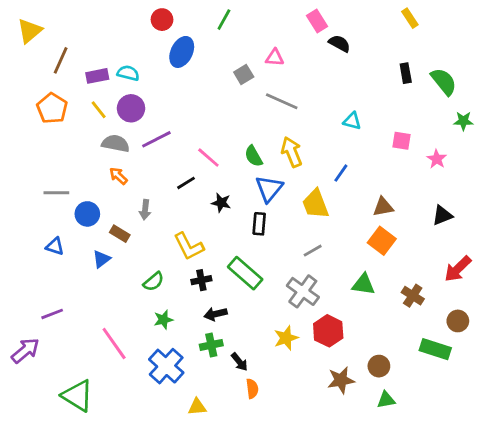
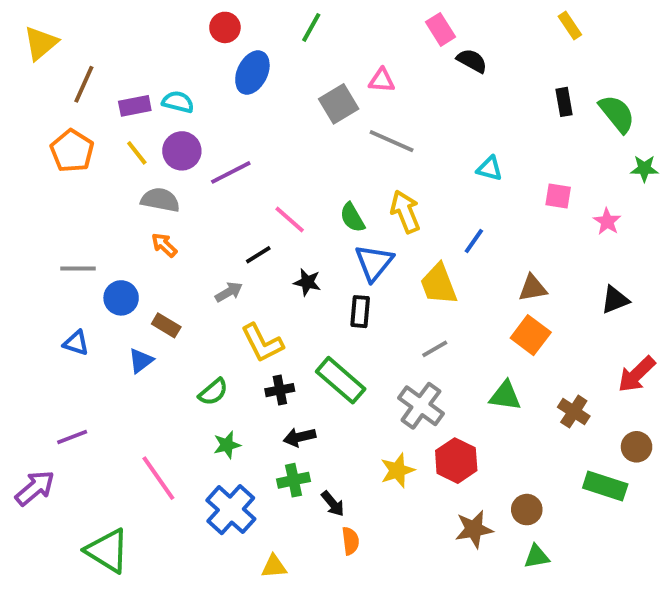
gray square: (244, 74) -> (339, 104), size x1.4
purple line: (156, 139) -> (231, 172), moved
gray arrow: (145, 210) -> (229, 292), moved, turned -126

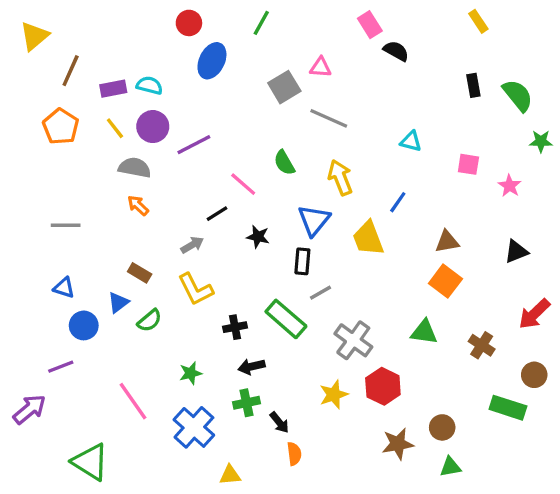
green semicircle: (352, 218) -> (284, 163), moved
blue circle: (121, 298) -> (84, 325), moved
yellow L-shape: (262, 343) -> (196, 289), moved
gray line: (435, 349) -> (320, 293), moved
green semicircle: (213, 392) -> (149, 321), moved

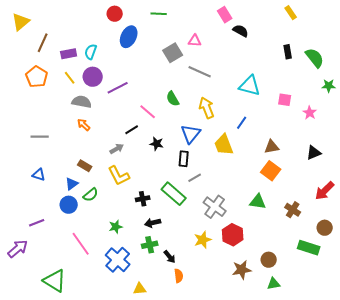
green line: (261, 23) -> (159, 14), turned 63
cyan semicircle: (149, 85) -> (91, 52), turned -84
cyan triangle: (411, 141) -> (250, 86), size x1.6
blue circle: (84, 325) -> (69, 205), moved

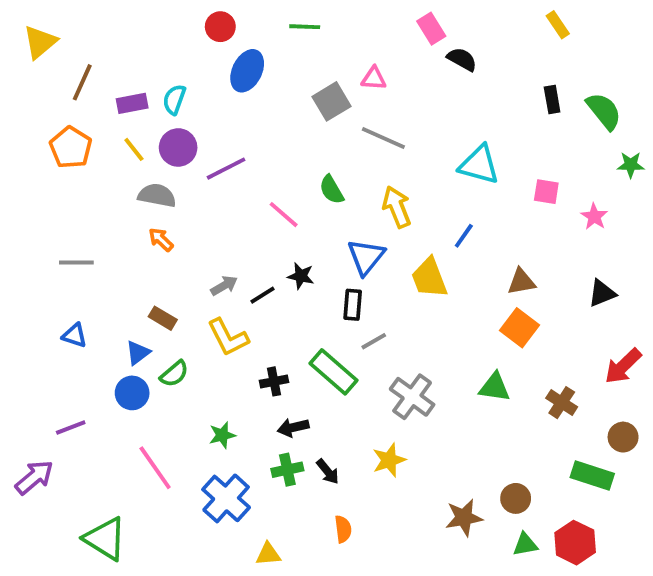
black line: (132, 130) -> (262, 295), moved
red hexagon: (233, 235) -> (575, 543), moved
black arrow: (170, 257) -> (328, 472), moved

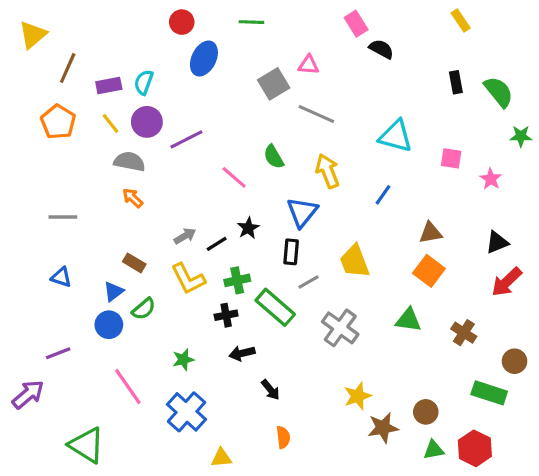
black star: (301, 276) -> (248, 228), turned 30
yellow trapezoid: (429, 278) -> (354, 261), moved
red arrow: (623, 366) -> (507, 282), moved
yellow star: (389, 460) -> (358, 396), moved
green cross: (287, 470) -> (237, 280), moved

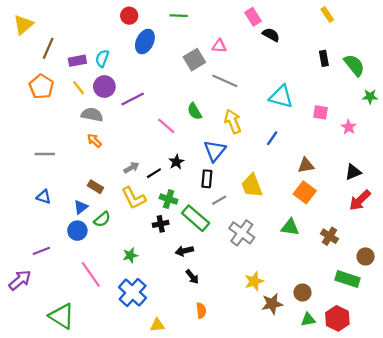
green cross: (237, 280) -> (169, 199), turned 30
black arrow: (242, 353) -> (184, 251), moved

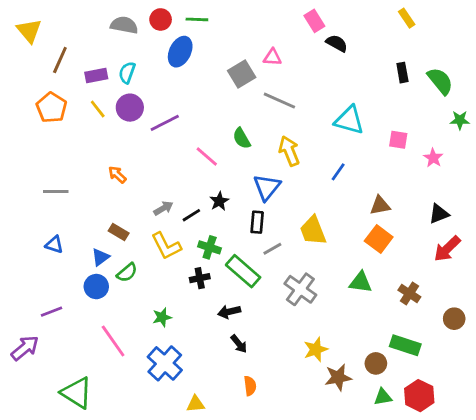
green line: (179, 16) -> (197, 19), moved
yellow triangle: (23, 25) -> (29, 31), turned -30
gray semicircle: (92, 115) -> (124, 25), moved
green rectangle: (348, 279) -> (405, 345), moved

